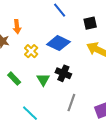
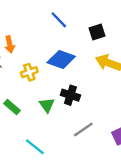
yellow cross: (31, 51) -> (29, 72), turned 32
gray line: (71, 103) -> (83, 129), turned 42

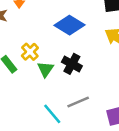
yellow cross: (29, 72) -> (30, 52), moved, turned -35
cyan line: (35, 147) -> (52, 114), moved

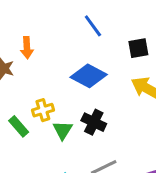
yellow cross: (30, 52) -> (43, 110), turned 30

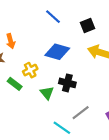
yellow cross: (43, 110) -> (30, 70), moved
green rectangle: (19, 126) -> (15, 84), moved

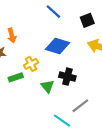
green rectangle: (15, 84) -> (16, 77), turned -56

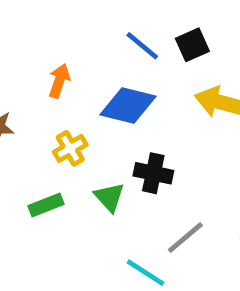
blue line: (53, 12) -> (142, 46), moved
orange arrow: (12, 36) -> (59, 81), moved, turned -144
green rectangle: (16, 77) -> (46, 205), moved

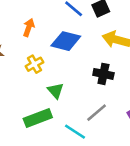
black cross: (153, 173) -> (103, 74), moved
green rectangle: (46, 205) -> (38, 118), moved, size x1.5

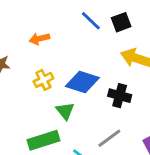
orange arrow: (29, 27) -> (39, 39), turned -126
blue diamond: (66, 41) -> (82, 82), moved

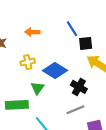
black square: (121, 22) -> (86, 43), moved
gray line: (109, 138) -> (75, 110), moved

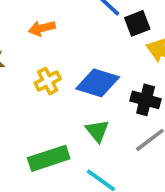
green triangle: (37, 88) -> (97, 131), moved

